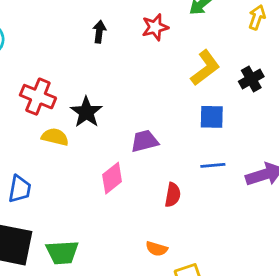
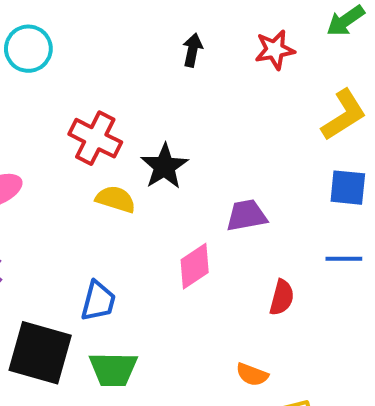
blue trapezoid: (20, 189) -> (98, 301), moved

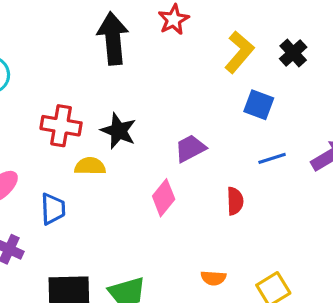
black arrow: (193, 50) -> (113, 39), size x2.0
blue square: (348, 188) -> (259, 105), turned 32
blue trapezoid: (98, 301) -> (53, 209), moved
orange semicircle: (252, 375) -> (213, 278), moved

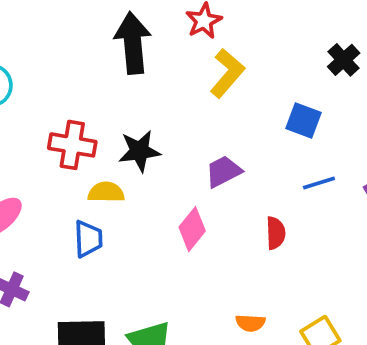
yellow L-shape: (239, 52) -> (227, 73), moved
black star: (119, 131) -> (139, 151), turned -30
blue trapezoid: (53, 209) -> (88, 239), moved

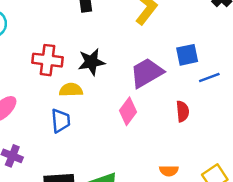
blue square: (303, 120) -> (187, 55), moved, turned -30
purple trapezoid: (223, 171) -> (147, 73), size x1.4

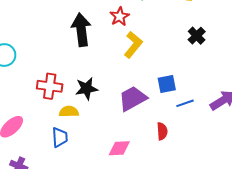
pink diamond: (128, 111) -> (119, 148), moved, turned 50

